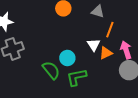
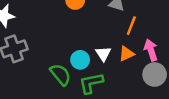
white triangle: (94, 45) -> (103, 54), moved

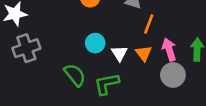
orange triangle: (126, 54) -> (144, 53), turned -42
cyan circle: (80, 60) -> (95, 43), moved

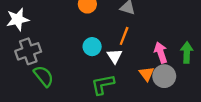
orange line: (149, 24) -> (124, 36), moved
orange triangle: (144, 53) -> (146, 74), moved
green semicircle: (75, 75) -> (44, 76), moved

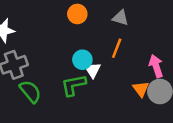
white triangle: (115, 56) -> (93, 70), moved
green L-shape: (103, 84) -> (74, 85), moved

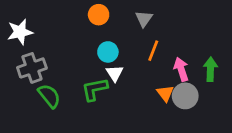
gray triangle: (121, 18) -> (144, 19), turned 48
orange line: (117, 48) -> (153, 51), moved
cyan circle: (82, 60) -> (108, 52), moved

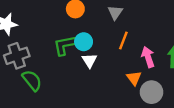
green L-shape: (95, 89) -> (65, 45), moved
gray circle: (185, 96) -> (152, 92), moved

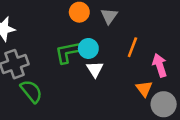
gray triangle: (115, 12) -> (109, 16), moved

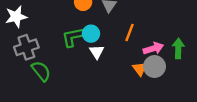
pink arrow: (160, 65) -> (153, 48), turned 90
gray circle: (164, 104) -> (154, 67), moved

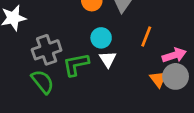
green L-shape: (73, 37) -> (76, 64), moved
gray cross: (26, 47) -> (47, 50), moved

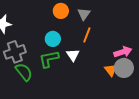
orange line: (146, 37) -> (87, 35), moved
cyan circle: (101, 38) -> (53, 39), moved
gray cross: (47, 50) -> (15, 52), moved

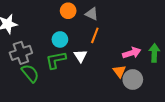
gray triangle: (84, 14) -> (92, 14), turned -40
gray circle: (124, 68) -> (133, 79), moved

